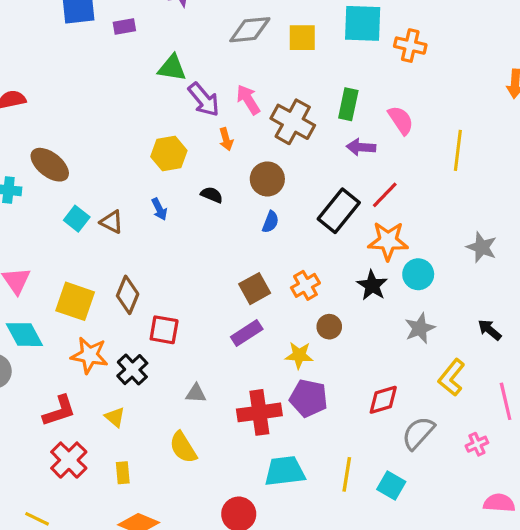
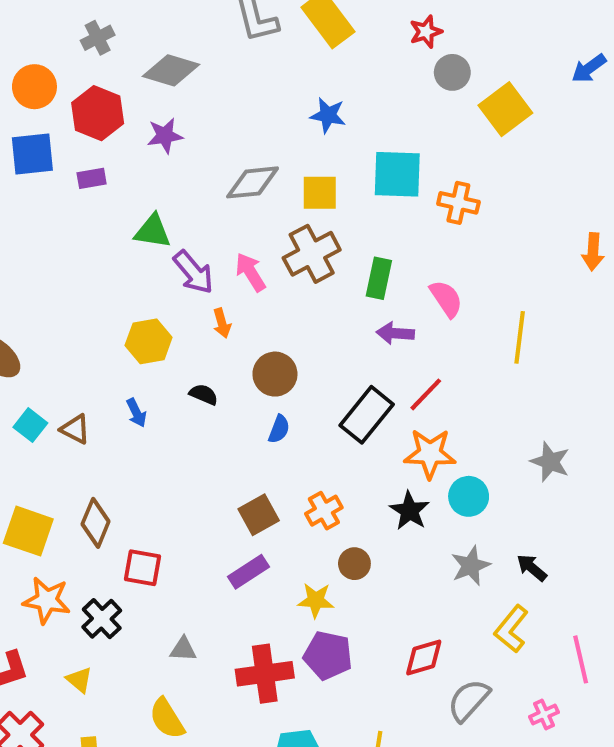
brown cross: (293, 122) -> (312, 254), moved, turned 33
black arrow: (490, 330) -> (532, 568), moved

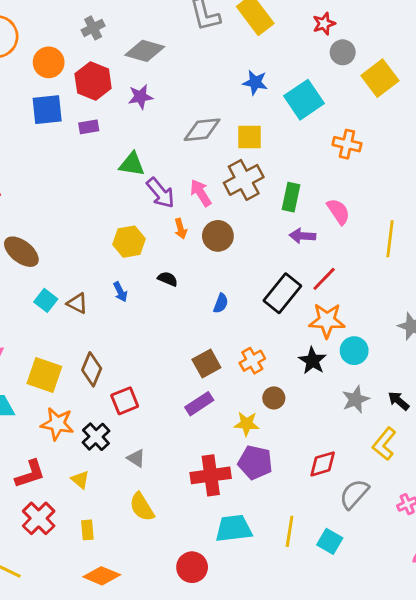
cyan square: (397, 174) -> (304, 100), moved, turned -36
brown circle: (275, 374) -> (218, 236), moved
red square: (142, 568) -> (125, 401), turned -32
gray triangle: (183, 649) -> (136, 458), moved, turned 30

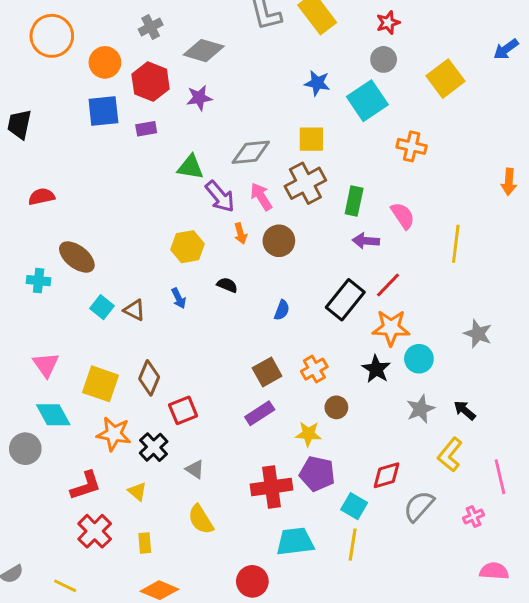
gray circle: (343, 52) -> (384, 59), moved
gray diamond: (202, 130) -> (251, 152), moved
cyan square: (330, 541) -> (354, 506), moved

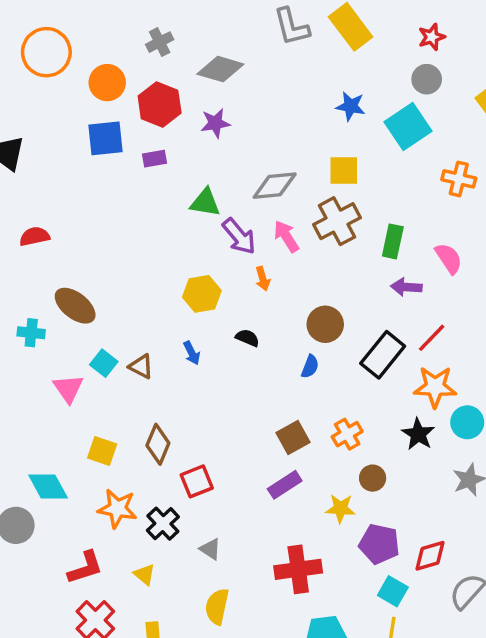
brown circle: (279, 241) -> (325, 324), moved
pink triangle: (46, 365) -> (68, 388), moved
yellow square: (100, 384) -> (102, 451), size x0.7
purple pentagon: (317, 474) -> (379, 544), moved
yellow semicircle: (201, 519) -> (217, 607), turned 44

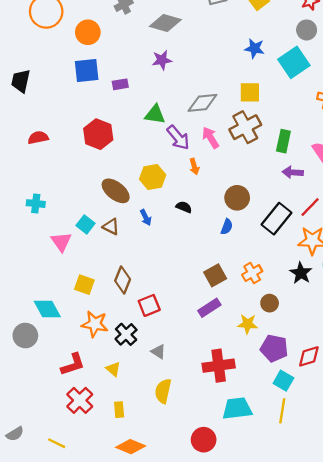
red hexagon: (160, 105) -> (98, 134), moved
brown ellipse: (75, 306) -> (116, 191), moved

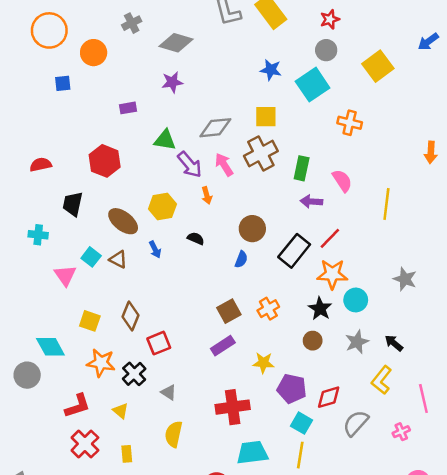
blue square: (87, 70) -> (63, 83), moved, size x0.6
black trapezoid: (21, 81) -> (73, 204), moved
brown circle: (270, 303) -> (313, 341), moved

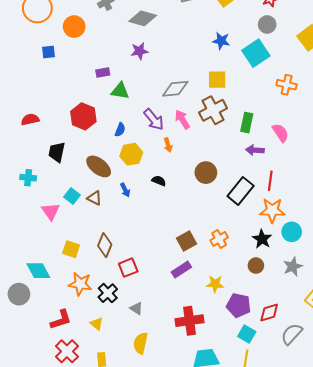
green triangle: (165, 140) -> (120, 91), moved
red line: (330, 238) -> (270, 181), turned -36
blue semicircle: (241, 259) -> (120, 130), moved

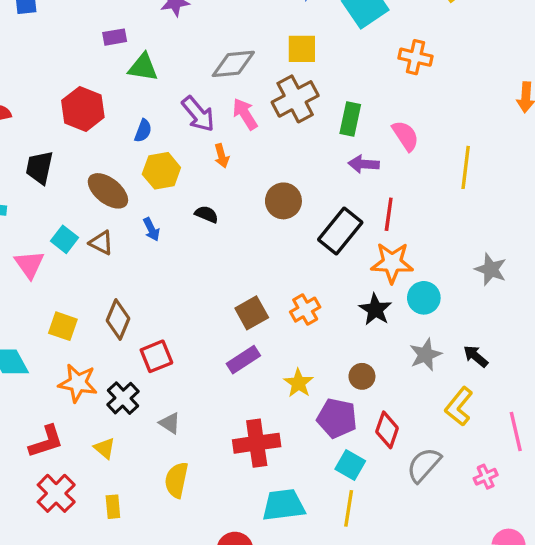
brown circle: (256, 266) -> (362, 376), moved
yellow star: (215, 284) -> (298, 383), turned 30
red diamond: (269, 313) -> (387, 430), turned -55

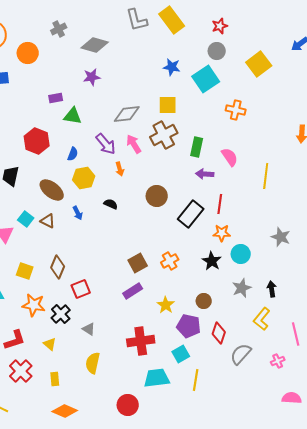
orange star: (392, 263) -> (222, 233), size x0.7
black arrow: (476, 356) -> (272, 289), turned 42
cyan square: (350, 465) -> (181, 354), moved, turned 30

